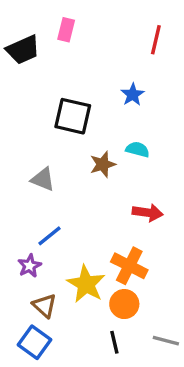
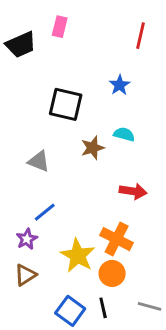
brown triangle: (45, 306) -> (25, 275), moved, turned 45
blue square: (35, 342) -> (70, 311), moved

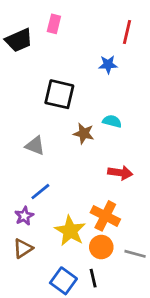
blue star: (120, 85) -> (108, 64), moved, turned 30
brown star: (93, 148) -> (84, 133), turned 30
gray line: (149, 306) -> (135, 254), moved

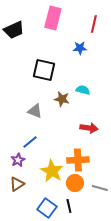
pink rectangle: (54, 24) -> (53, 18), moved, size x1.6
gray triangle: (35, 146) -> (35, 111), moved
orange cross: (105, 216) -> (78, 160), turned -30

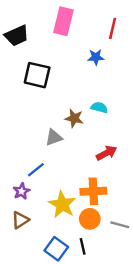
black square: (44, 70) -> (37, 75), moved
gray triangle: (35, 111) -> (54, 137), moved, turned -42
red arrow: (89, 128) -> (107, 153), turned -36

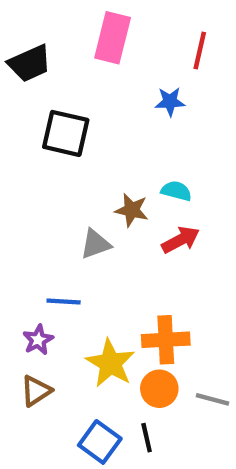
red arrow: (107, 153) -> (181, 240), moved
blue line: (36, 170) -> (64, 302), turned 42

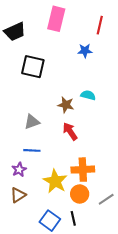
red arrow: (181, 240) -> (70, 131), moved, turned -96
gray triangle: (96, 244) -> (32, 122), moved
gray line: (213, 399) -> (106, 199), turned -49

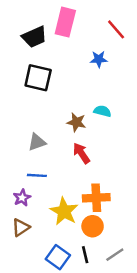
red line: (100, 25) -> (116, 29), turned -54
black trapezoid: (15, 32) -> (34, 37), moved
gray line: (106, 199) -> (115, 255), moved

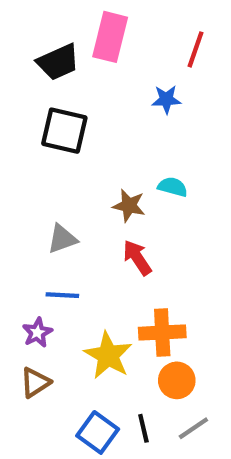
red line: (116, 29) -> (195, 49), turned 60
orange circle: (93, 226) -> (177, 380), moved

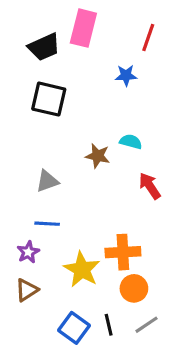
red arrow: (137, 258) -> (150, 186), moved

